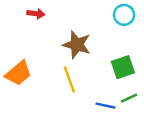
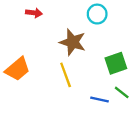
cyan circle: (124, 15) -> (97, 14), moved
green line: (129, 98) -> (122, 92), turned 63

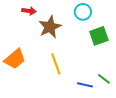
brown star: (73, 42) -> (50, 27), moved, turned 30
green square: (116, 63) -> (99, 36), moved

